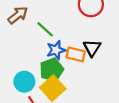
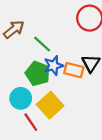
green pentagon: (52, 70) -> (38, 73), moved, turned -30

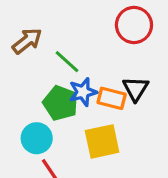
yellow square: (50, 105) -> (102, 141), moved, turned 30

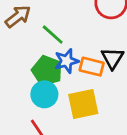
cyan circle: (37, 138) -> (44, 94), moved

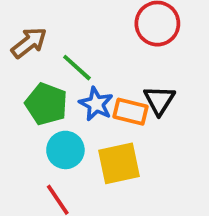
blue star: (67, 61) -> (96, 104), turned -30
green pentagon: (47, 71) -> (46, 104), moved

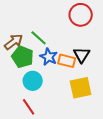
brown arrow: (29, 43) -> (14, 42), moved
yellow square: (119, 163) -> (81, 88), moved

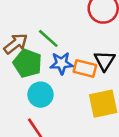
blue star: (49, 57) -> (61, 63), turned -30

